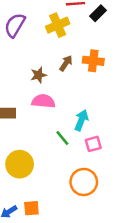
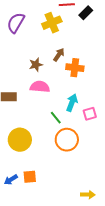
orange cross: (93, 61) -> (75, 68), moved
pink square: (93, 144) -> (90, 114), moved
orange circle: (84, 182) -> (67, 140), moved

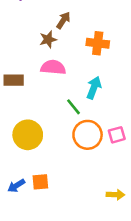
brown arrow: (59, 55) -> (63, 20), moved
pink square: (90, 114) -> (117, 135), moved
yellow arrow: (88, 195) -> (115, 195), moved

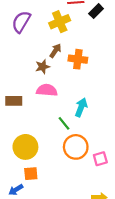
orange cross: (98, 43) -> (78, 59), moved
pink square: (117, 135) -> (100, 159), moved
orange square: (40, 182) -> (31, 174), moved

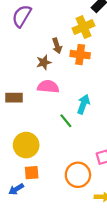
yellow cross: (60, 22) -> (83, 27), moved
brown arrow: (55, 51) -> (57, 46), turned 128
orange circle: (76, 147) -> (78, 175), moved

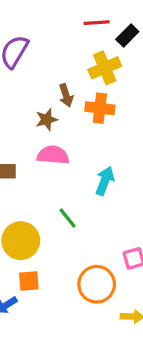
green line: (66, 121) -> (68, 218), moved

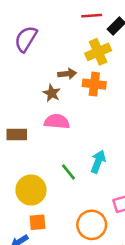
brown arrow: (66, 95) -> (67, 74), turned -78
brown star: (47, 119) -> (52, 93), turned -30
cyan arrow: (105, 181) -> (98, 162), moved

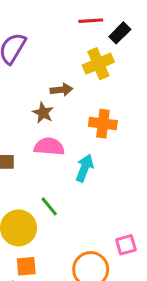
orange cross: (94, 84) -> (103, 124), moved
cyan arrow: (98, 162) -> (85, 168), moved
green line: (68, 172) -> (49, 206), moved

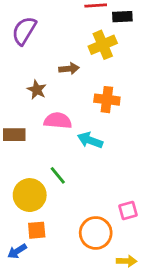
black rectangle: (120, 33) -> (122, 17), turned 42
brown star: (43, 113) -> (37, 90), moved
cyan arrow: (85, 168) -> (90, 140), turned -90

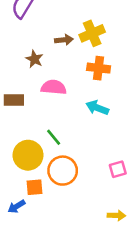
yellow cross: (103, 45) -> (92, 33), moved
cyan arrow: (90, 140) -> (97, 108), moved
orange circle: (96, 233) -> (63, 171), moved

